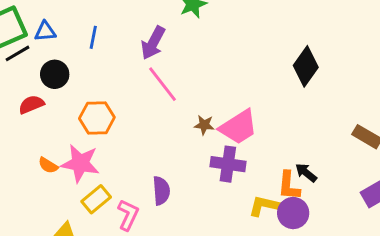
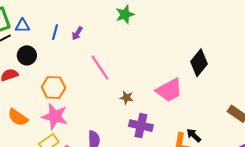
purple arrow: (153, 43) -> (77, 33), moved, size x0.6
pink trapezoid: (238, 127) -> (169, 90), moved
pink star: (80, 163) -> (55, 116), moved
orange semicircle: (48, 165) -> (18, 117), size x1.5

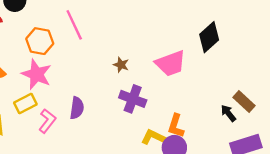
pink line: (100, 68) -> (74, 25), moved
black arrow: (194, 135) -> (228, 113), moved

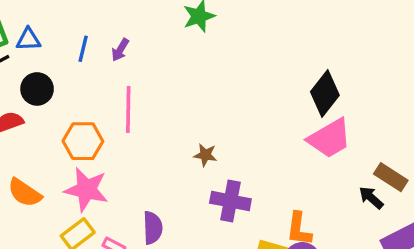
pink line: (74, 25) -> (128, 109), turned 36
pink trapezoid: (171, 63) -> (330, 138), moved

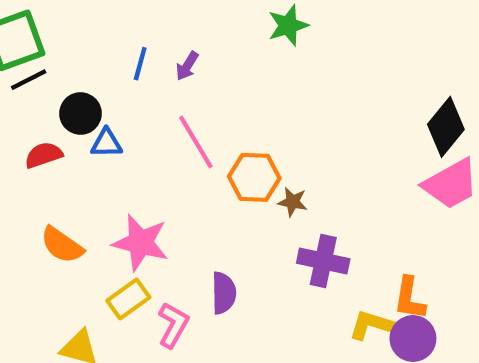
blue triangle: (28, 39) -> (106, 143), moved
pink line: (128, 109) -> (196, 142), turned -33
orange hexagon: (83, 141) -> (254, 177), moved

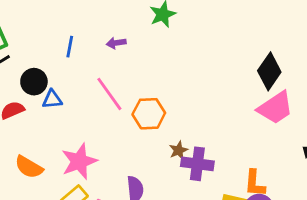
purple arrow: (187, 66) -> (116, 43), moved, turned 54
brown star: (293, 202) -> (179, 150), moved, turned -30
pink star: (141, 243) -> (79, 161), turned -30

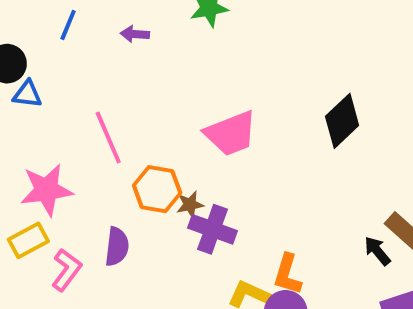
pink line: (109, 94) -> (108, 138), moved
pink trapezoid: (275, 108) -> (231, 133), moved
orange hexagon: (149, 114) -> (157, 189), moved

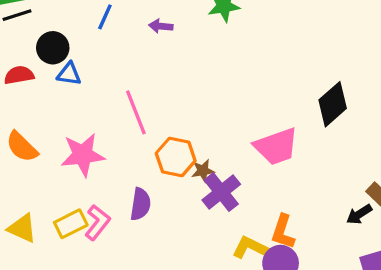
pink trapezoid: (231, 133) -> (276, 146), moved
purple cross: (212, 229) -> (221, 192), turned 30
yellow rectangle: (28, 240) -> (71, 224), moved
black arrow: (377, 251) -> (359, 214), turned -85

